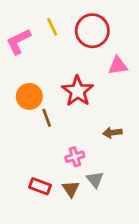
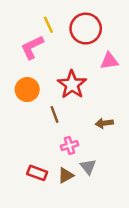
pink L-shape: (19, 41) -> (32, 47), moved
brown line: (47, 118) -> (55, 114), moved
brown triangle: (71, 189) -> (66, 175), turned 35

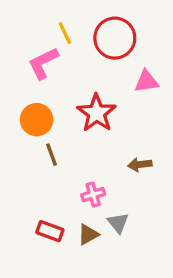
brown line: (55, 114) -> (52, 155), moved

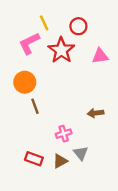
red circle: (115, 38) -> (78, 26), size x0.6
red star: (96, 113) -> (61, 50), moved

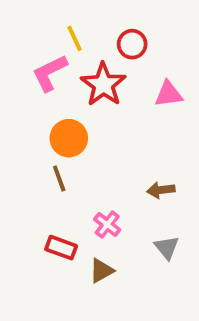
orange circle: (25, 82) -> (69, 138), moved
pink cross: (64, 134) -> (107, 225), turned -35
gray triangle: (81, 153) -> (167, 248), moved
red rectangle: (34, 159) -> (61, 248), moved

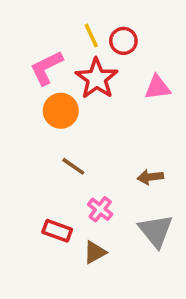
yellow line: (75, 38) -> (91, 36), moved
orange circle: (69, 138) -> (61, 111), moved
brown line: (59, 178) -> (73, 166), moved, turned -35
gray triangle: (167, 248) -> (156, 231), size x1.5

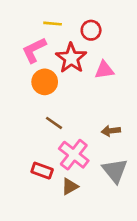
yellow line: (91, 36) -> (53, 24), moved, turned -60
pink triangle: (157, 87) -> (104, 70), moved
pink cross: (100, 209) -> (74, 155), size x1.6

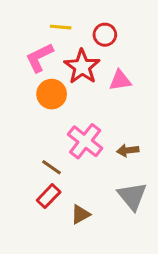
brown line: (54, 123) -> (52, 167), moved
pink cross: (74, 155) -> (85, 141), moved
red rectangle: (42, 171) -> (49, 196), turned -66

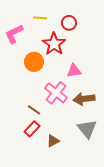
pink L-shape: (39, 58) -> (14, 34), moved
pink triangle: (120, 80) -> (74, 71), moved
brown arrow: (128, 150) -> (84, 99), size x1.5

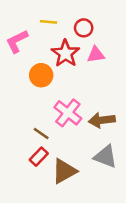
pink triangle: (74, 71) -> (96, 55), moved
gray triangle: (87, 129) -> (105, 157), turned -30
brown triangle: (53, 141) -> (64, 171), size x1.6

